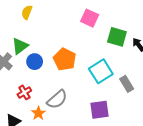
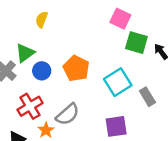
yellow semicircle: (27, 12) -> (42, 20), moved
pink square: (90, 18) -> (120, 19), moved
red cross: (24, 92) -> (30, 106), size x1.5

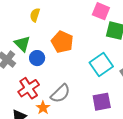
green triangle: (25, 53) -> (22, 44), turned -36
orange pentagon: (76, 68) -> (62, 42), moved

